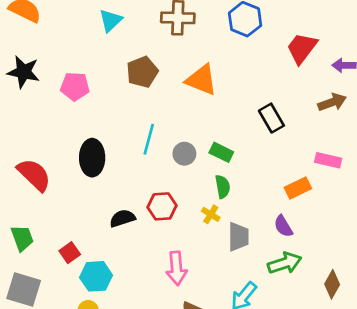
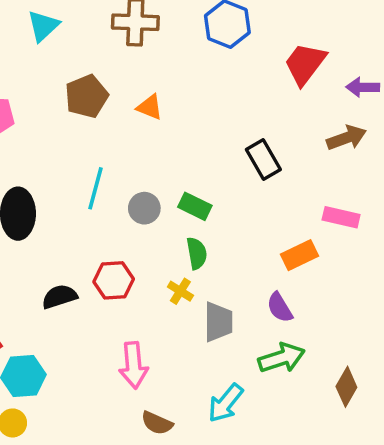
orange triangle: (202, 80) -> (150, 107), moved, size x0.6

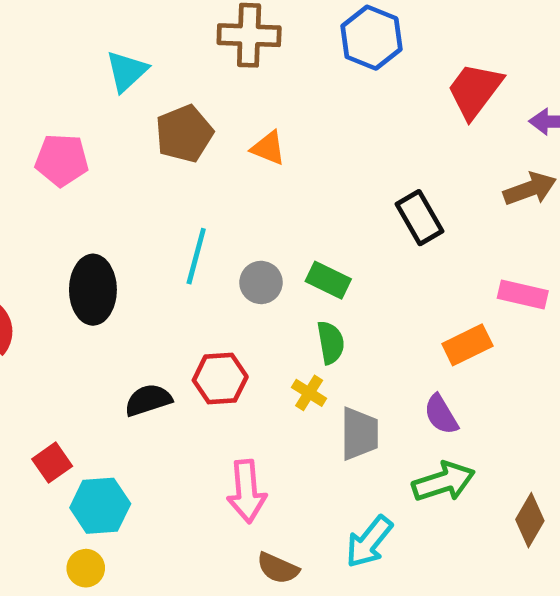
cyan triangle: (43, 26) -> (127, 71), moved

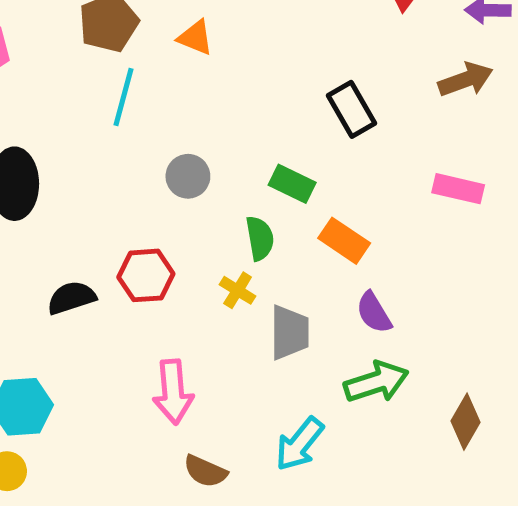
cyan line: (196, 256) -> (124, 97), moved
green rectangle: (328, 280) -> (292, 184), moved
orange rectangle: (467, 345) -> (344, 241), moved, turned 60

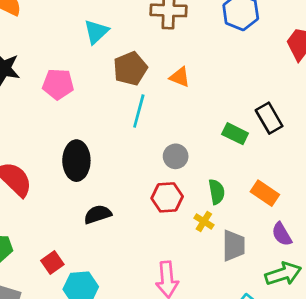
green rectangle: (292, 184) -> (235, 134), moved
red hexagon: (146, 275) -> (167, 197), moved
black semicircle: (71, 298) -> (98, 214), moved

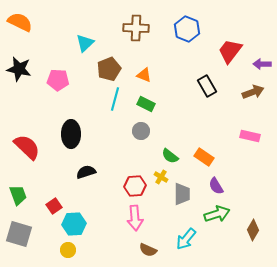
black rectangle: (269, 118) -> (207, 86), moved
green rectangle: (235, 134) -> (146, 104), moved
green semicircle: (217, 192) -> (170, 156), turned 138
red hexagon: (167, 197) -> (135, 186), moved

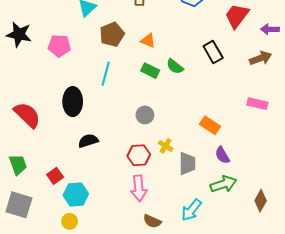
cyan line: (115, 99) -> (106, 74), moved
gray circle: (141, 131) -> (145, 115), moved
green semicircle: (170, 156) -> (175, 66), moved

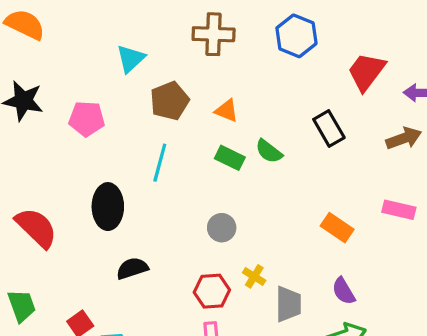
orange rectangle: (210, 125) -> (337, 228), moved

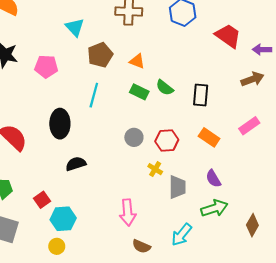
cyan triangle: (131, 59) -> (75, 27), turned -30
red trapezoid: (366, 72) -> (228, 36), turned 88
black rectangle: (329, 129) -> (201, 95), moved, turned 35
pink rectangle: (399, 210) -> (249, 126), turned -48
red hexagon: (212, 291) -> (167, 141), moved

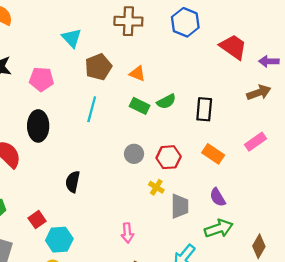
green semicircle: (165, 88) -> (166, 101), turned -66
black ellipse: (60, 124) -> (38, 126), moved
black semicircle: (76, 164) -> (73, 182), turned -60
pink arrow: (128, 212) -> (127, 233), size x0.7

